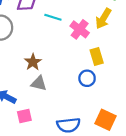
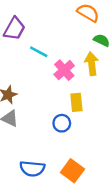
yellow arrow: (103, 18) -> (92, 64), turned 130

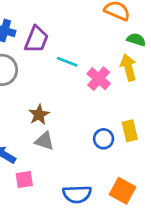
yellow rectangle: (76, 102) -> (130, 131), moved

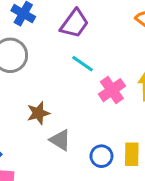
purple trapezoid: (36, 39) -> (74, 24), moved
gray triangle: (44, 141) -> (60, 140), moved

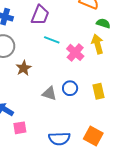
brown star: (38, 113) -> (24, 68), moved
blue circle: (101, 156) -> (70, 88), moved

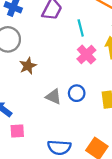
cyan line: (52, 40) -> (81, 28), moved, turned 49

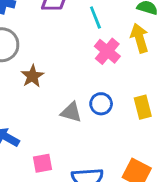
pink square: (17, 131) -> (43, 163), moved

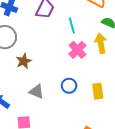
gray triangle: (71, 112) -> (37, 91), moved

